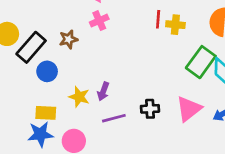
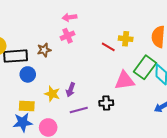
red line: (158, 19) -> (108, 47), moved, turned -64
black rectangle: (31, 47) -> (16, 56), turned 45
pink triangle: (189, 109) -> (125, 81), moved, turned 30

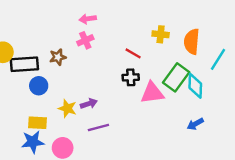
yellow cross: (126, 39) -> (161, 34), moved
purple arrow: (71, 90) -> (89, 104), turned -128
black cross: (106, 103) -> (131, 77), moved

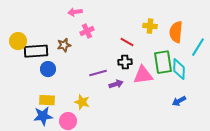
pink arrow: (88, 19) -> (75, 12), moved
green rectangle: (176, 77) -> (163, 62), turned -45
purple arrow: (89, 104) -> (116, 84), moved
yellow star: (67, 108) -> (82, 102), moved
purple line: (98, 128) -> (98, 73), moved

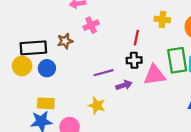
yellow circle: (18, 41) -> (22, 66), moved
red line: (127, 42) -> (136, 38), turned 72
yellow star: (82, 102) -> (97, 106), moved

